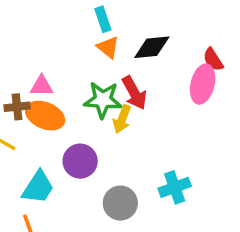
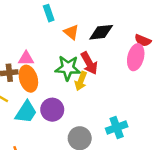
cyan rectangle: (103, 19) -> (49, 13), moved
red semicircle: (213, 60) -> (143, 40), turned -35
orange ellipse: (45, 116) -> (28, 79), turned 50
cyan trapezoid: (38, 187) -> (26, 112), moved

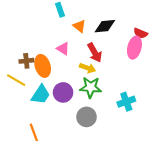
pink triangle: (26, 58) -> (63, 49), moved, turned 32
green star: (68, 68) -> (91, 87), moved
yellow arrow: (81, 81) -> (88, 68), turned -91
cyan cross: (117, 128) -> (126, 102), moved

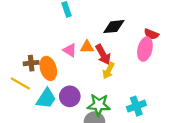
orange triangle: (79, 26) -> (87, 47), moved, turned -40
yellow arrow: (88, 68) -> (108, 71), moved, turned 98
green star: (91, 87) -> (99, 105), moved

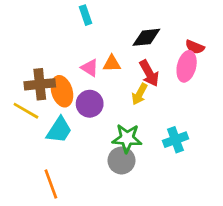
red arrow: (103, 54) -> (149, 73), moved
brown cross: (31, 63) -> (40, 84), size x1.5
purple circle: (70, 96) -> (90, 104), moved

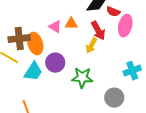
red semicircle: (195, 47) -> (113, 12), moved
purple circle: (90, 104) -> (55, 63), moved
cyan cross: (175, 140) -> (132, 71), moved
gray circle: (121, 160) -> (114, 98), moved

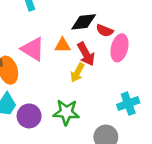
orange triangle: (71, 24) -> (63, 45), moved
pink triangle: (55, 27) -> (33, 49), size x1.5
purple circle: (55, 63) -> (29, 116), moved

